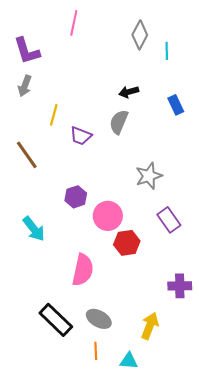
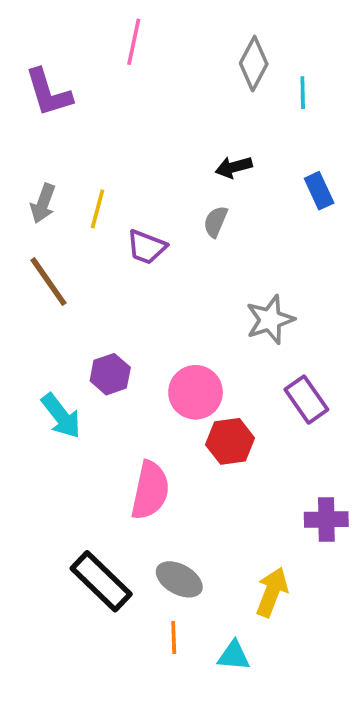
gray arrow: (25, 86) -> (43, 203), moved
gray semicircle: (119, 122) -> (216, 222), size x0.7
purple hexagon: (76, 197) -> (110, 374), moved

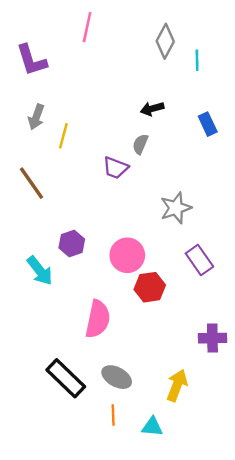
gray arrow: (43, 203) -> (36, 117), moved
purple trapezoid: (146, 247) -> (115, 168), moved

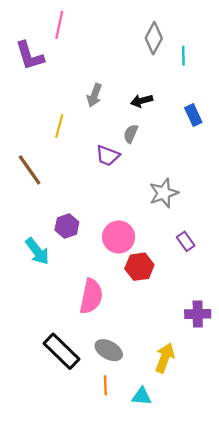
pink line: (87, 27) -> (59, 25), moved
gray arrow: (36, 117) -> (94, 95), moved
purple rectangle: (199, 260) -> (186, 241), size x0.7

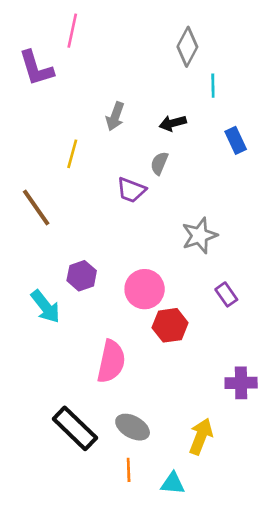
cyan line: (183, 56) -> (213, 86), moved

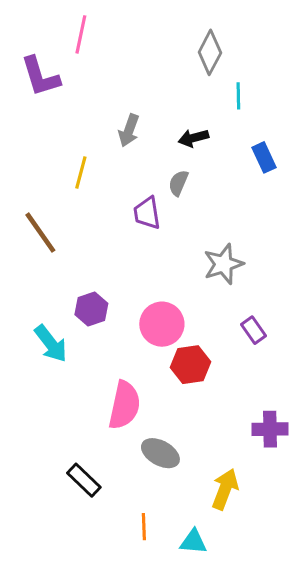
purple trapezoid: (131, 190) -> (147, 213), turned 60
gray ellipse: (133, 427) -> (160, 453), moved
black rectangle: (75, 428) -> (84, 480), size x0.7

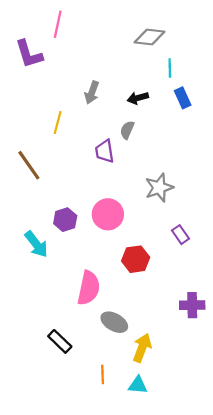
gray diamond: (210, 52) -> (150, 37), turned 68
blue rectangle: (264, 157) -> (183, 98), moved
pink circle: (162, 324) -> (108, 214), moved
yellow arrow: (225, 489) -> (142, 348), moved

